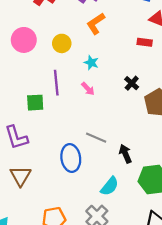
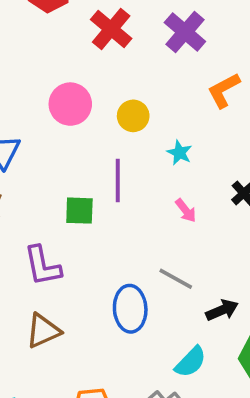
orange L-shape: (96, 24) -> (224, 90), moved
pink arrow: (88, 89) -> (186, 210), moved
black arrow: (125, 154) -> (222, 310), turned 84
brown triangle: (20, 176) -> (43, 331), turned 30

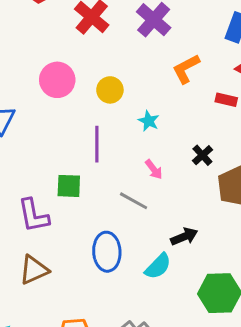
green square: (79, 211) -> (69, 186), moved
gray line: (176, 279) -> (134, 201), moved
black arrow: (222, 310) -> (184, 237), moved
cyan semicircle: (191, 362) -> (158, 266), moved

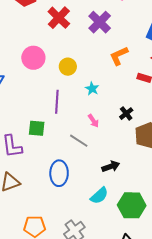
cyan semicircle: (158, 266) -> (99, 196), moved

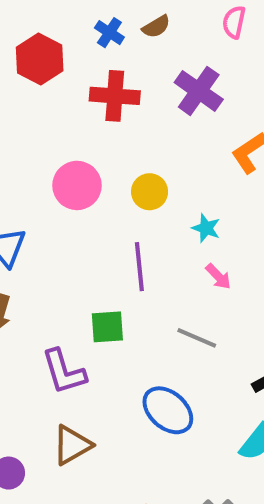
red cross: (59, 18) -> (115, 96), turned -30
pink arrow: (93, 121) -> (218, 276), moved
blue ellipse: (59, 173) -> (168, 410), turned -40

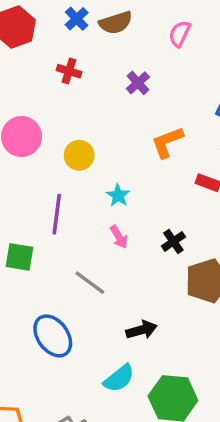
brown semicircle: (156, 27) -> (116, 23), size x1.4
purple cross: (199, 91) -> (138, 83), size x0.6
red cross: (115, 96) -> (69, 71), size x0.6

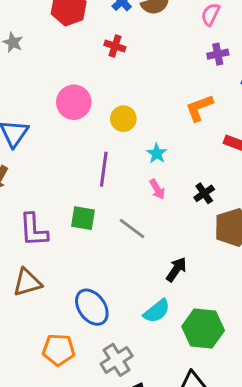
purple cross: (138, 83) -> (218, 54), moved, turned 30
green square: (19, 257) -> (83, 218), moved
black arrow: (142, 330) -> (176, 269), turned -40
blue ellipse: (53, 336) -> (92, 307), moved

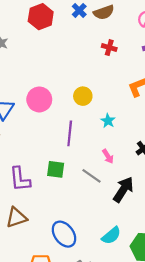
red cross: (115, 46) -> (109, 48), moved
pink circle: (74, 102) -> (39, 99), moved
pink arrow: (157, 189) -> (108, 156), moved
black arrow: (176, 269) -> (123, 189), moved, size x1.4

